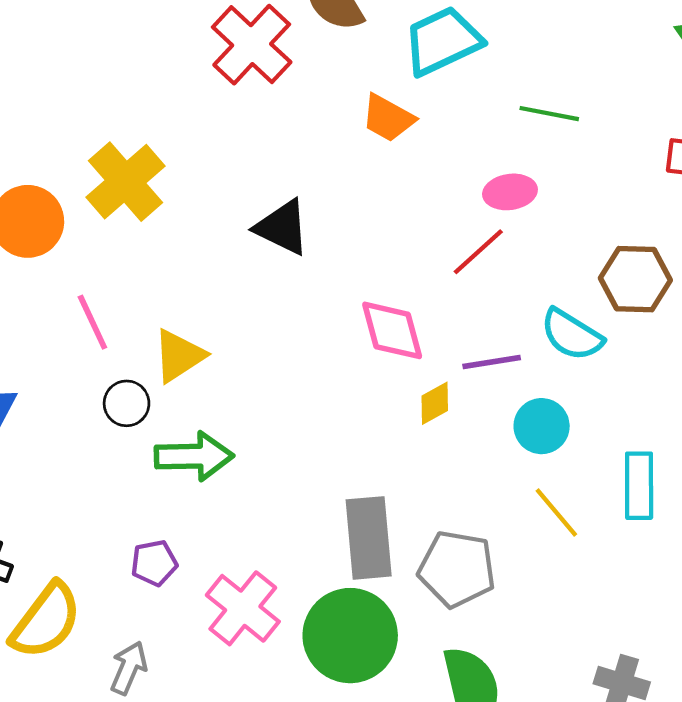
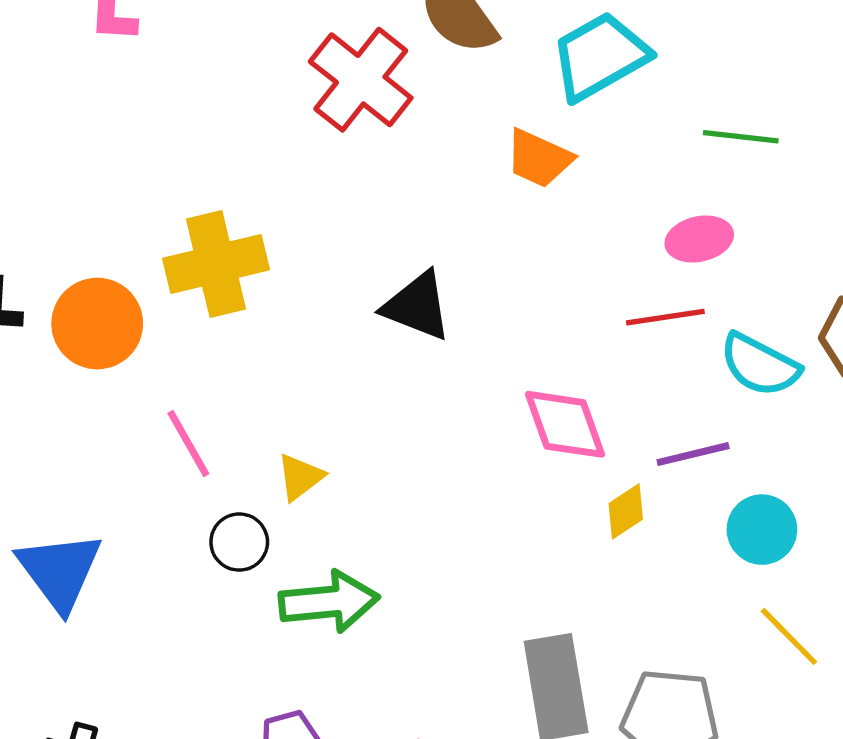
yellow cross: (125, 182) -> (216, 264), turned 32
red line: (478, 252) -> (665, 317), turned 38
cyan semicircle: (572, 335) -> (760, 365), moved
yellow triangle: (179, 356) -> (300, 477), size x0.7

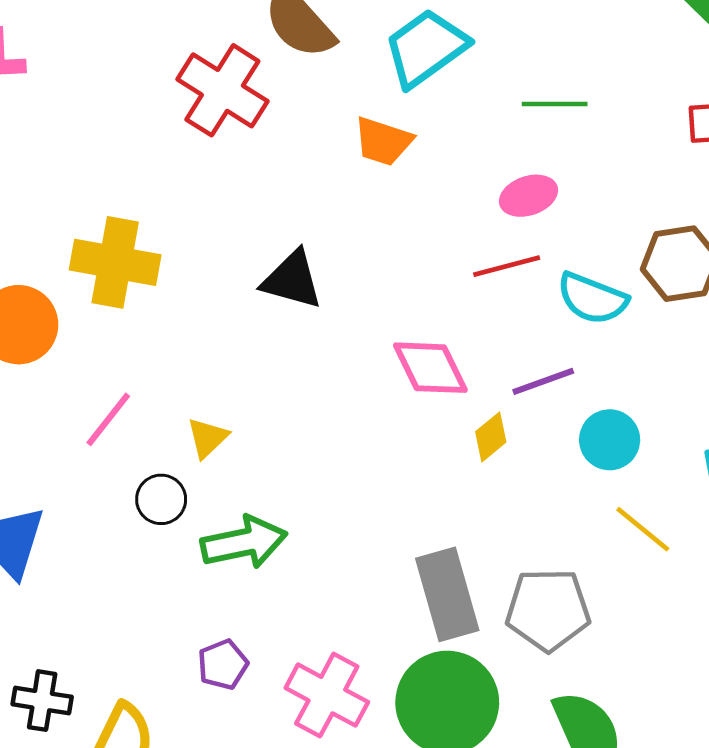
yellow cross: (216, 264) -> (115, 262), turned 30
pink line: (188, 444) -> (108, 419), turned 74

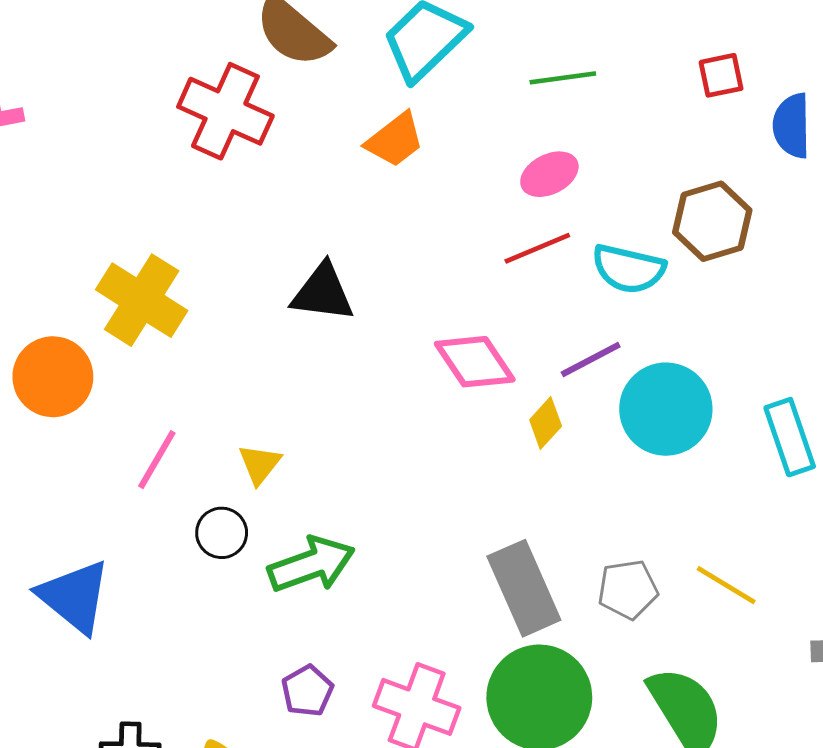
orange trapezoid: (383, 141) -> (395, 140), turned -48
yellow cross: (115, 262) -> (142, 300), turned 30
cyan circle: (610, 440) -> (666, 409), size x1.5
yellow line: (643, 529) -> (726, 585), moved
gray pentagon: (548, 610) -> (628, 589), size x0.7

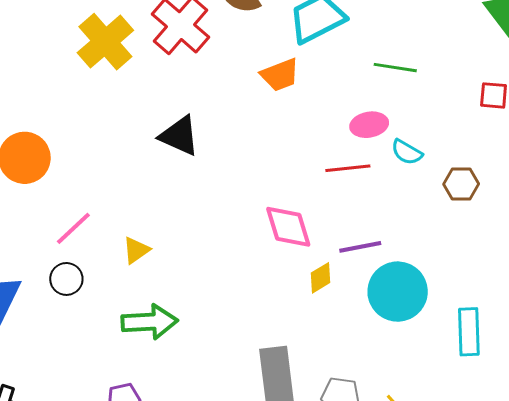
brown hexagon: (712, 221) -> (461, 184), size x0.7
cyan semicircle: (628, 269) -> (407, 152), moved, size x0.7
black triangle: (323, 293) -> (179, 136), moved
yellow cross: (142, 300) -> (105, 42), moved
black circle: (222, 533) -> (66, 279), moved

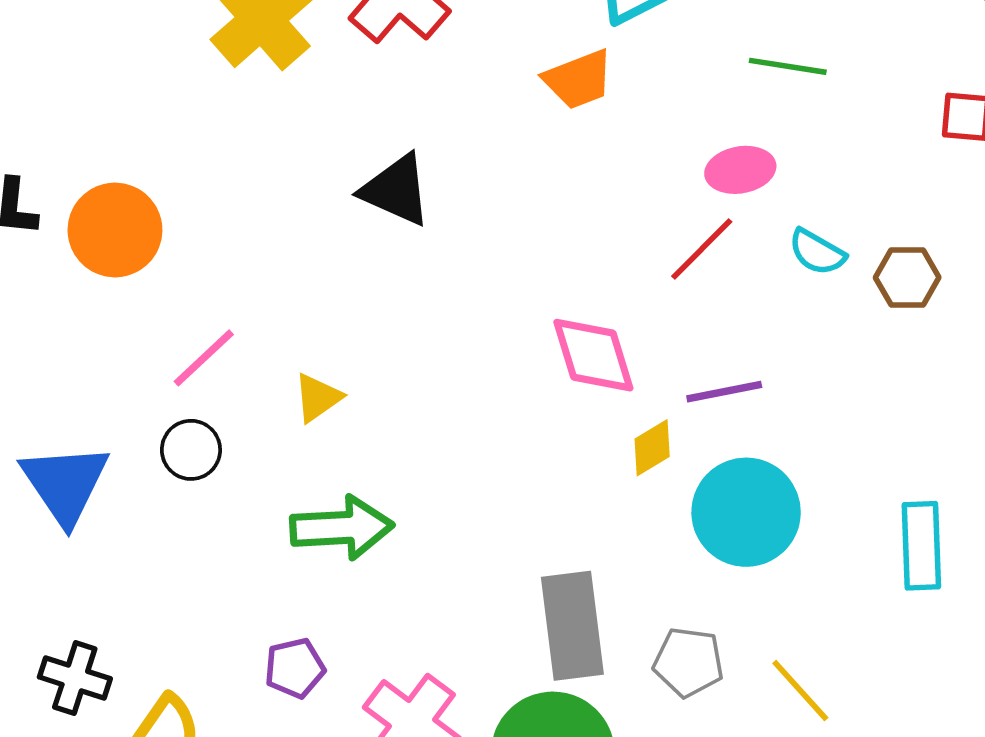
cyan semicircle: (407, 152) -> (817, 252), moved
red line: (348, 168) -> (702, 249), turned -39
cyan circle: (398, 292) -> (746, 512), moved

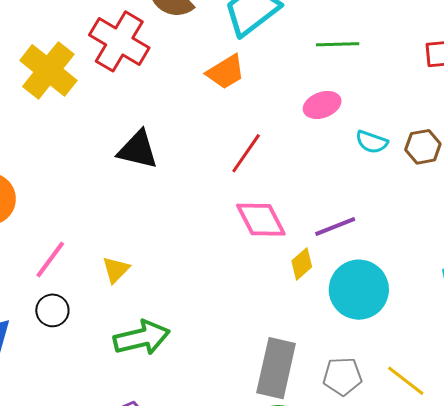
red line: (702, 249) -> (246, 153), moved
gray rectangle: (572, 626) -> (276, 368), turned 30

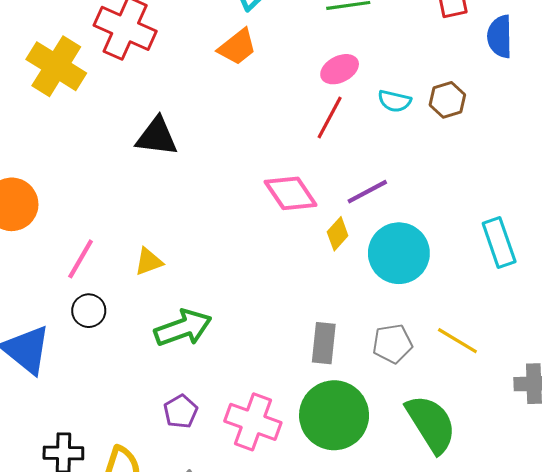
red line: (246, 153) -> (330, 118), moved
yellow triangle: (116, 270) -> (149, 262), turned 32
gray rectangle: (276, 368) -> (324, 343), size x0.7

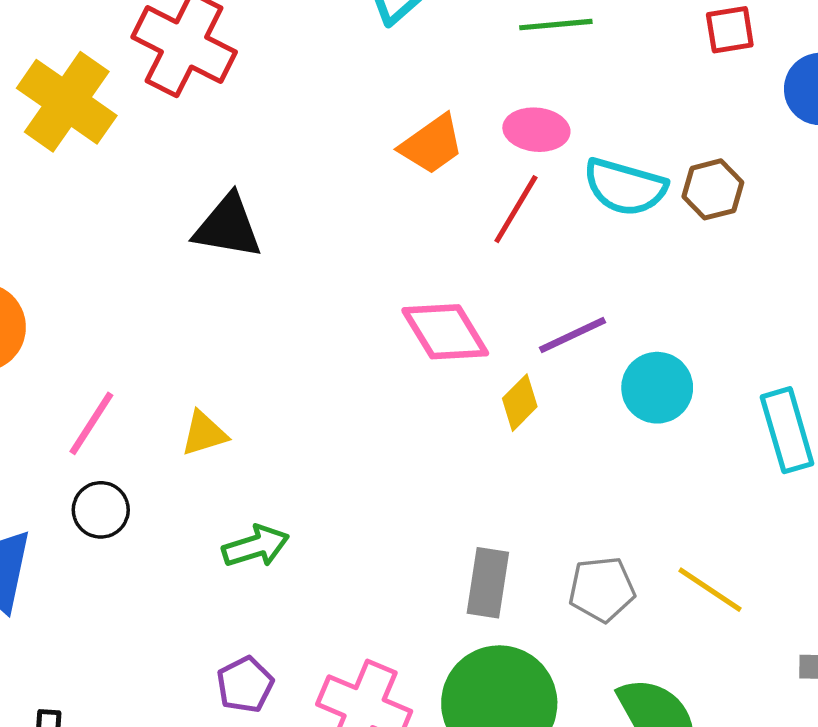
orange trapezoid: (237, 47) -> (432, 144), moved
pink ellipse: (340, 69) -> (536, 130), turned 30
cyan semicircle: (395, 101) -> (625, 187), size x1.5
cyan circle: (399, 253) -> (657, 388), moved, size x0.7
green arrow: (183, 328) -> (256, 546), size x0.7

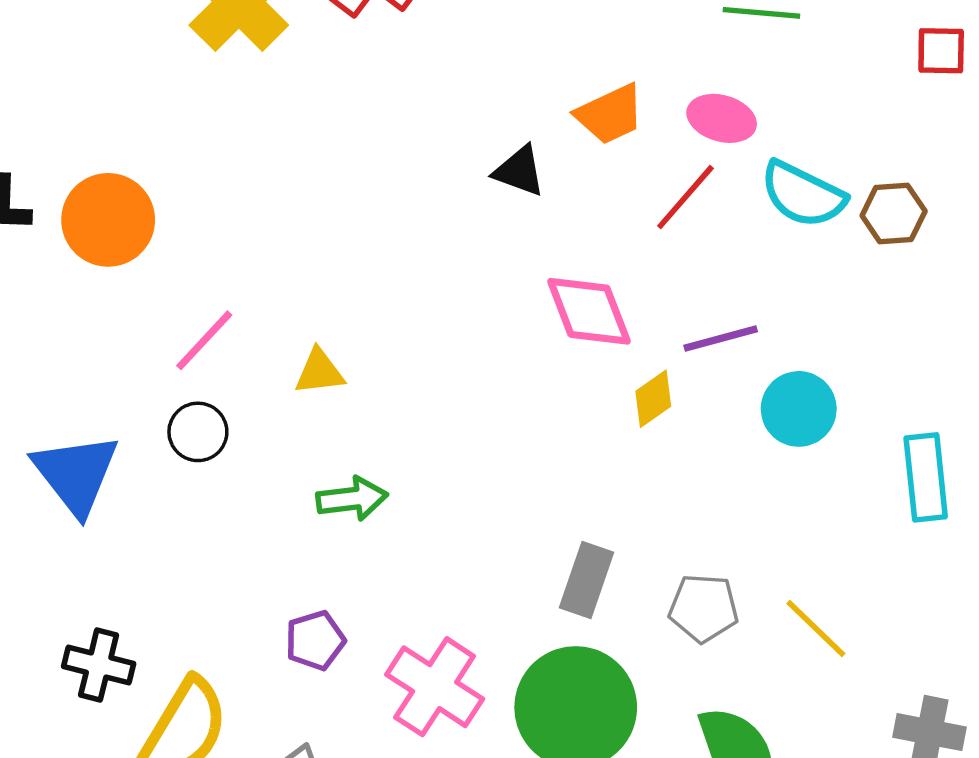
black triangle: (228, 227) -> (519, 171), moved, size x0.7

